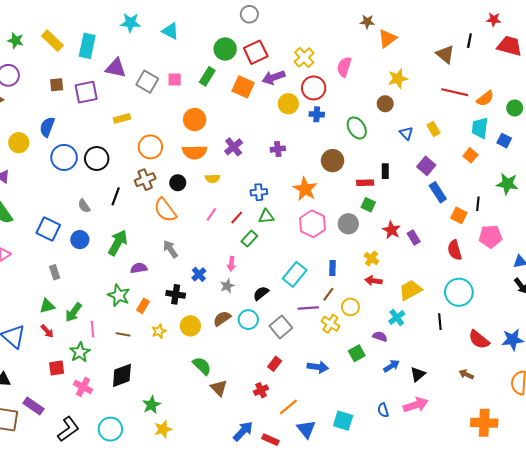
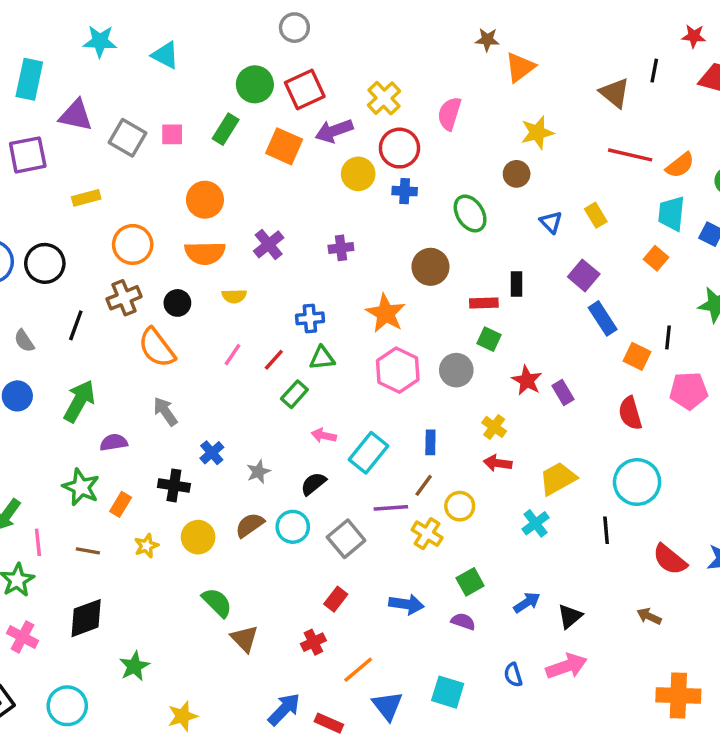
pink arrow: (231, 264) -> (324, 436), moved, turned 96
purple semicircle: (380, 336) -> (463, 621), moved
yellow star: (163, 429) -> (183, 716), moved

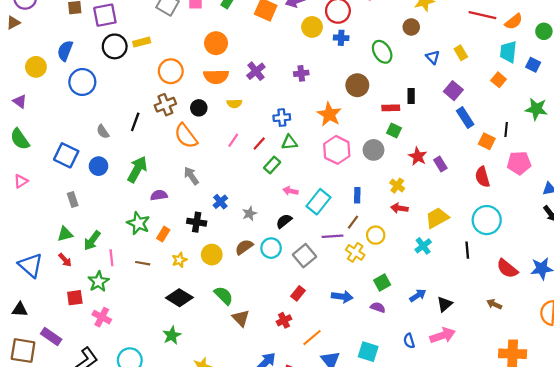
black circle: (45, 263) -> (115, 46), moved
black diamond: (86, 618) -> (179, 298), moved, turned 52

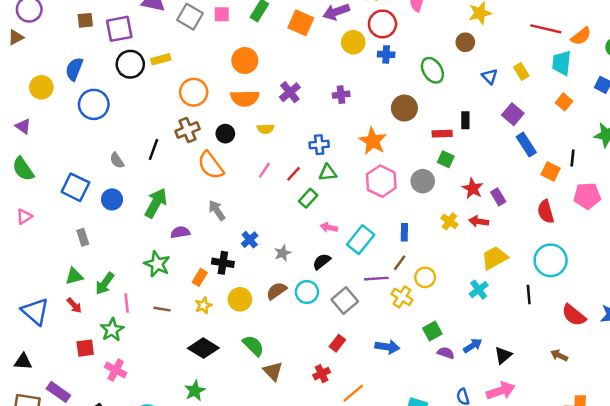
cyan trapezoid: (508, 52) -> (562, 63), moved
red arrow: (399, 208) -> (479, 221), moved
orange rectangle: (163, 234) -> (200, 277), moved
purple semicircle: (378, 307) -> (446, 353), moved

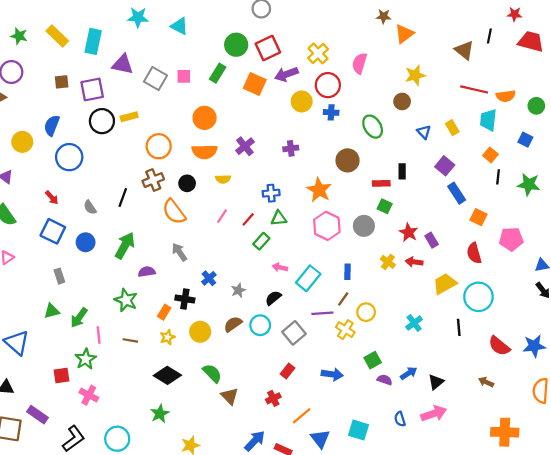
orange semicircle: (581, 36) -> (506, 96), turned 30
black line: (573, 158) -> (498, 177), moved
yellow trapezoid: (495, 258) -> (445, 284), moved
red arrow: (74, 305) -> (52, 198), moved

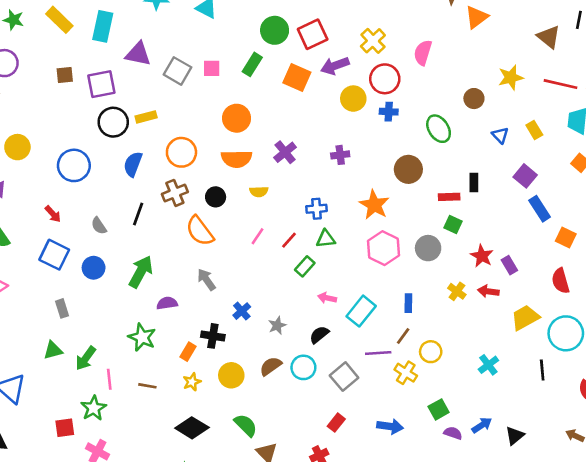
yellow star: (415, 75) -> (511, 78), moved
blue semicircle: (52, 125) -> (133, 164), moved

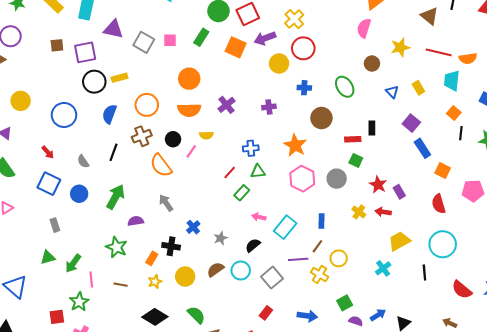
pink semicircle: (423, 53) -> (364, 28), moved
blue cross: (389, 112) -> (304, 88), moved
pink line: (258, 236) -> (191, 151), moved
yellow trapezoid: (525, 318) -> (399, 241), moved

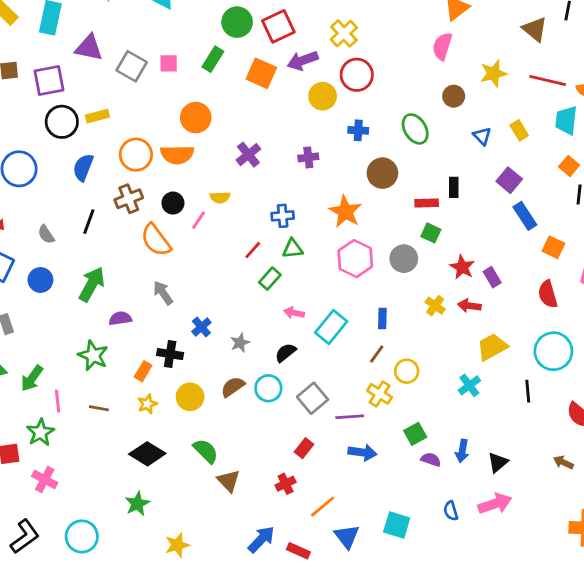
orange semicircle: (189, 110) -> (177, 155), moved
purple line: (298, 259) -> (350, 417), moved
blue arrow: (378, 315) -> (462, 451), turned 133

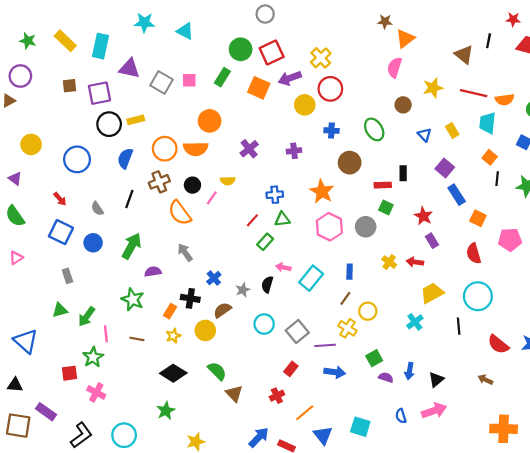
red star: (462, 267) -> (423, 216), moved
black semicircle: (286, 353) -> (267, 284), moved, turned -35
brown semicircle: (233, 387) -> (222, 310), moved

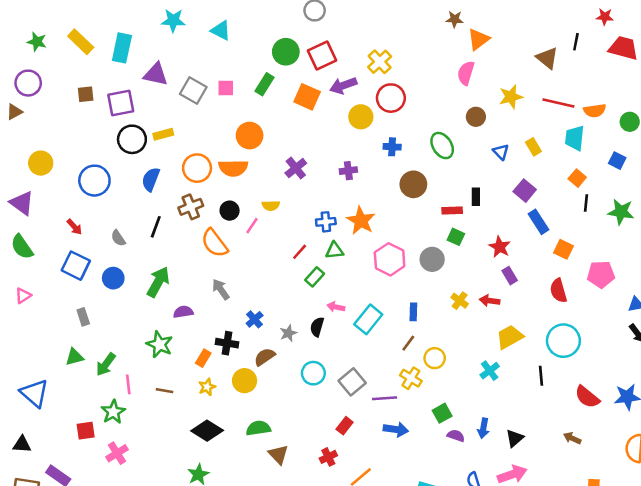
purple triangle: (15, 179) -> (22, 203), size x1.5
orange star: (322, 191) -> (361, 221), moved
green semicircle: (217, 371) -> (258, 428), turned -54
pink cross: (96, 392) -> (117, 453), turned 30

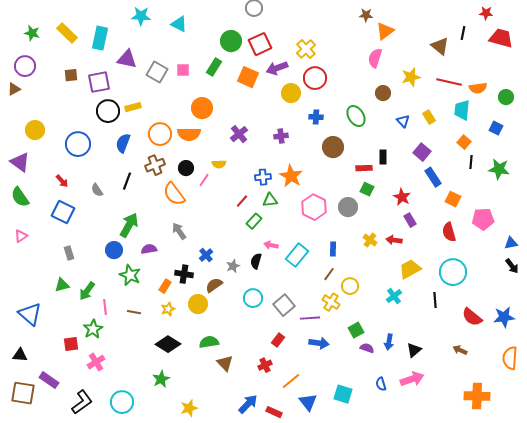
blue circle: (113, 278) -> (114, 250), moved

